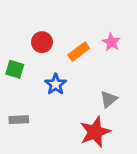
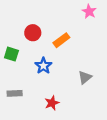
pink star: (111, 42) -> (89, 11), moved
red star: (95, 132) -> (52, 103), moved, size x0.6

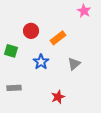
gray triangle: (85, 77) -> (74, 64), moved
red star: (52, 103) -> (58, 97), moved

